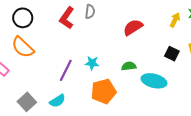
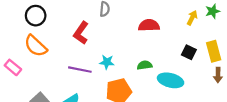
red L-shape: (67, 18) -> (81, 33), moved
red semicircle: (133, 27) -> (149, 25), turned 30
purple line: (66, 70) -> (80, 70), turned 75

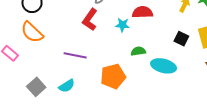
red L-shape: (81, 33) -> (90, 20), moved
cyan star: (107, 62) -> (122, 25), moved

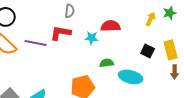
red L-shape: (90, 20) -> (61, 33), turned 65
purple line: (75, 55) -> (36, 43), moved

